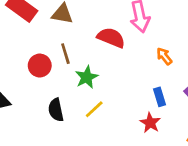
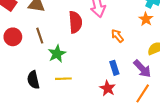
red semicircle: (111, 38) -> (75, 22), turned 65
red circle: (40, 66) -> (13, 37), moved
yellow line: (94, 109) -> (63, 79), turned 42

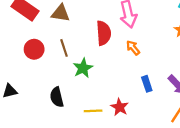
orange arrow: (117, 36) -> (133, 48), moved
yellow line: (63, 79) -> (93, 111), moved
red star: (108, 88) -> (120, 107), moved

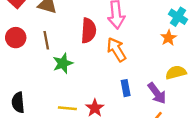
orange arrow: (133, 48) -> (116, 49), size x1.5
black semicircle: (57, 97) -> (18, 102), moved

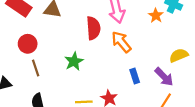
orange star: (169, 38) -> (156, 16), moved
brown line: (46, 40) -> (36, 68), moved

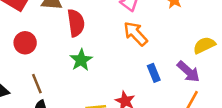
red semicircle: (93, 28) -> (76, 23), moved
brown line: (36, 68) -> (37, 84), moved

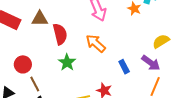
orange arrow: (136, 34) -> (96, 43), moved
red circle: (25, 43) -> (23, 64), moved

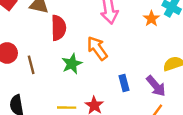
green star: (67, 62) -> (72, 64), moved
brown line: (35, 84) -> (31, 65), moved

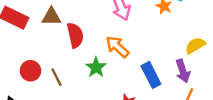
blue rectangle: (124, 83) -> (151, 75), size x1.5
purple arrow: (156, 86) -> (183, 71), turned 35

